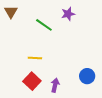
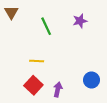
purple star: (68, 14) -> (80, 21), moved
green line: (44, 25) -> (46, 26), turned 30

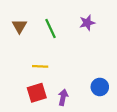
brown triangle: (11, 12) -> (19, 26), moved
red square: (33, 85) -> (37, 93), turned 30

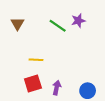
green line: (50, 28) -> (58, 26), moved, turned -30
blue circle: (100, 87) -> (88, 91), moved

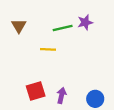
green line: (58, 26) -> (63, 28), turned -48
yellow line: (36, 60) -> (48, 49), moved

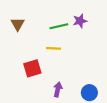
yellow line: (48, 49) -> (54, 48), moved
red square: (36, 91) -> (32, 68), moved

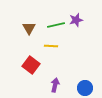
brown triangle: (18, 24) -> (29, 28), moved
red square: (32, 68) -> (31, 65), turned -36

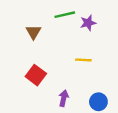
green line: (56, 25) -> (65, 15), moved
yellow line: (51, 46) -> (83, 60), moved

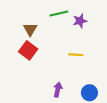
red square: (36, 75) -> (28, 50), moved

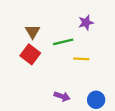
green line: (59, 13) -> (63, 42), moved
purple arrow: (58, 90) -> (62, 96), turned 96

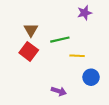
purple star: (86, 23) -> (85, 13), moved
blue circle: (96, 100) -> (91, 77), moved

